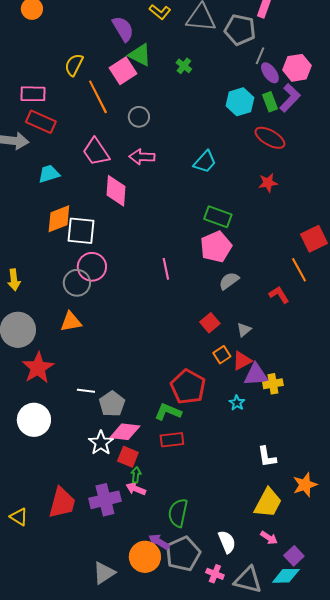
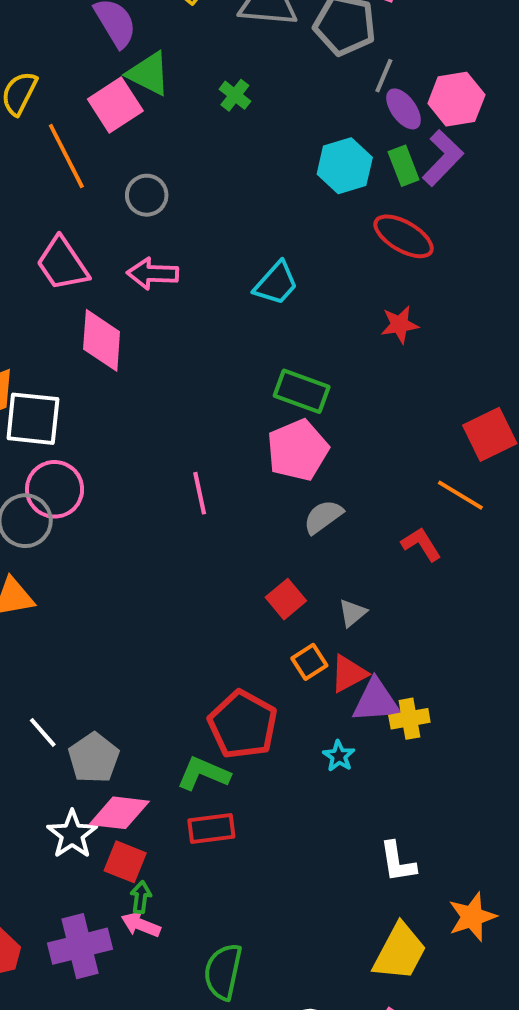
orange line: (299, 270) -> (460, 495), turned -30
white line: (86, 391) -> (43, 732), turned 42

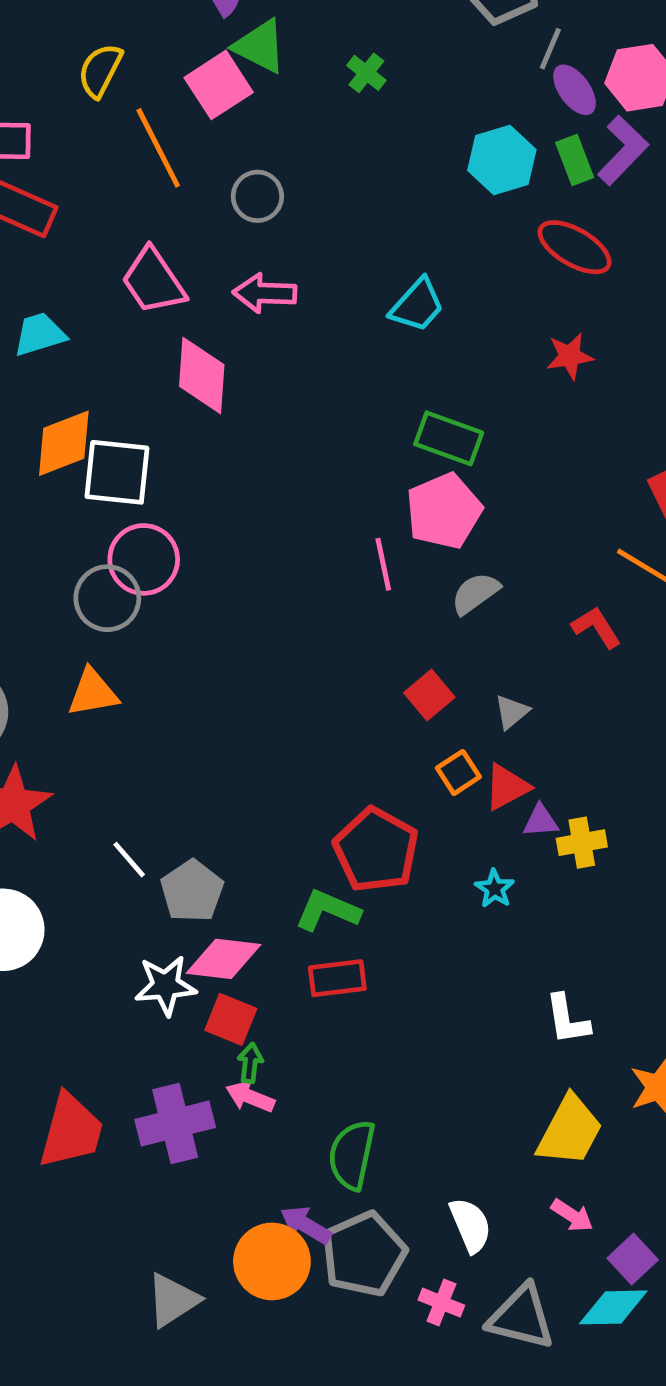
pink line: (200, 493) -> (383, 564), moved
purple triangle: (376, 701) -> (541, 821), size x0.6
white star: (72, 834) -> (165, 985), turned 30

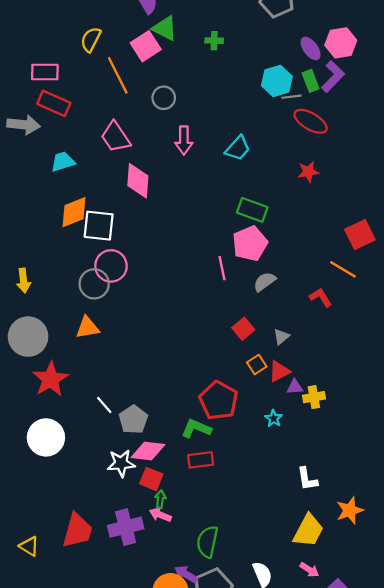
gray line: (550, 49) -> (291, 97), moved, turned 60
green cross: (366, 73) -> (214, 41), turned -36
pink arrow: (265, 293) -> (184, 140), moved, turned -92

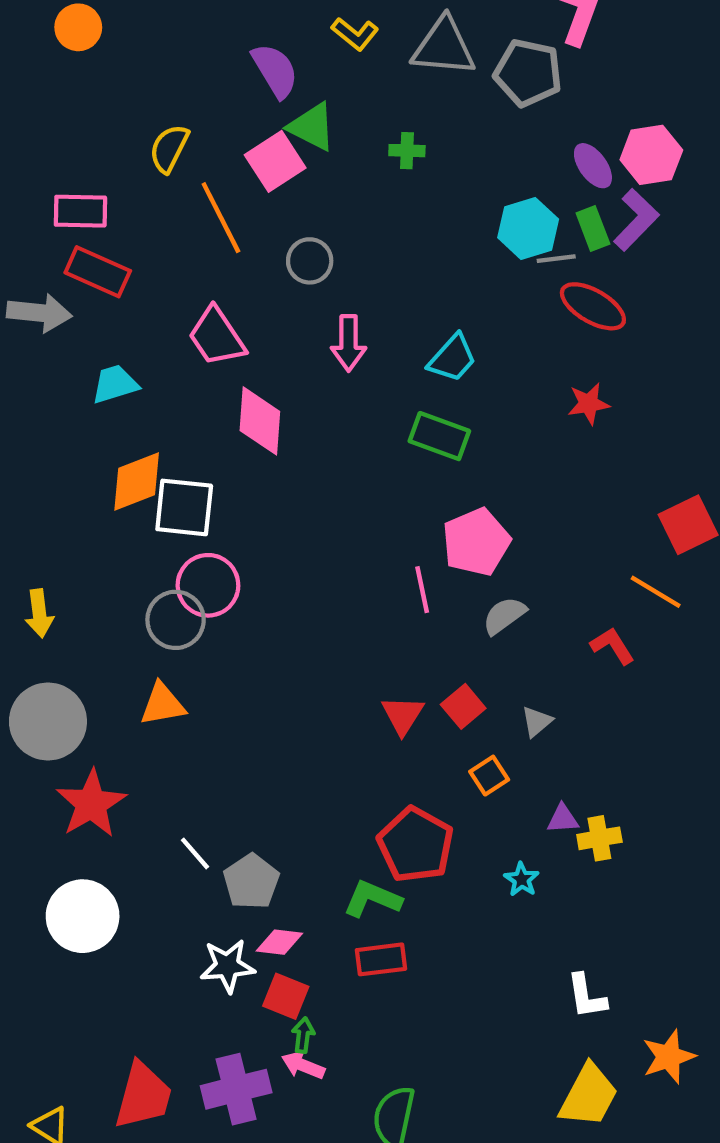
green rectangle: (252, 210) -> (439, 436), moved
red triangle: (279, 371) -> (403, 715), moved, turned -30
pink diamond: (148, 451) -> (279, 942), size x0.7

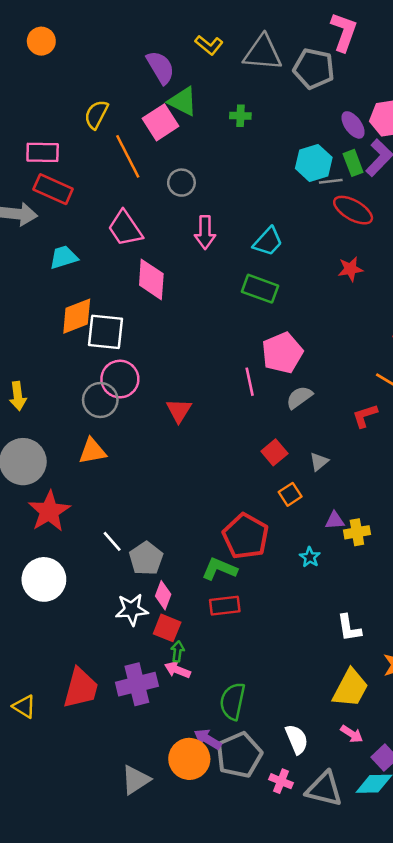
red L-shape: (612, 646) -> (365, 416), turned -76
red triangle: (403, 715) -> (179, 410), moved
pink diamond: (279, 942) -> (163, 595), turned -76

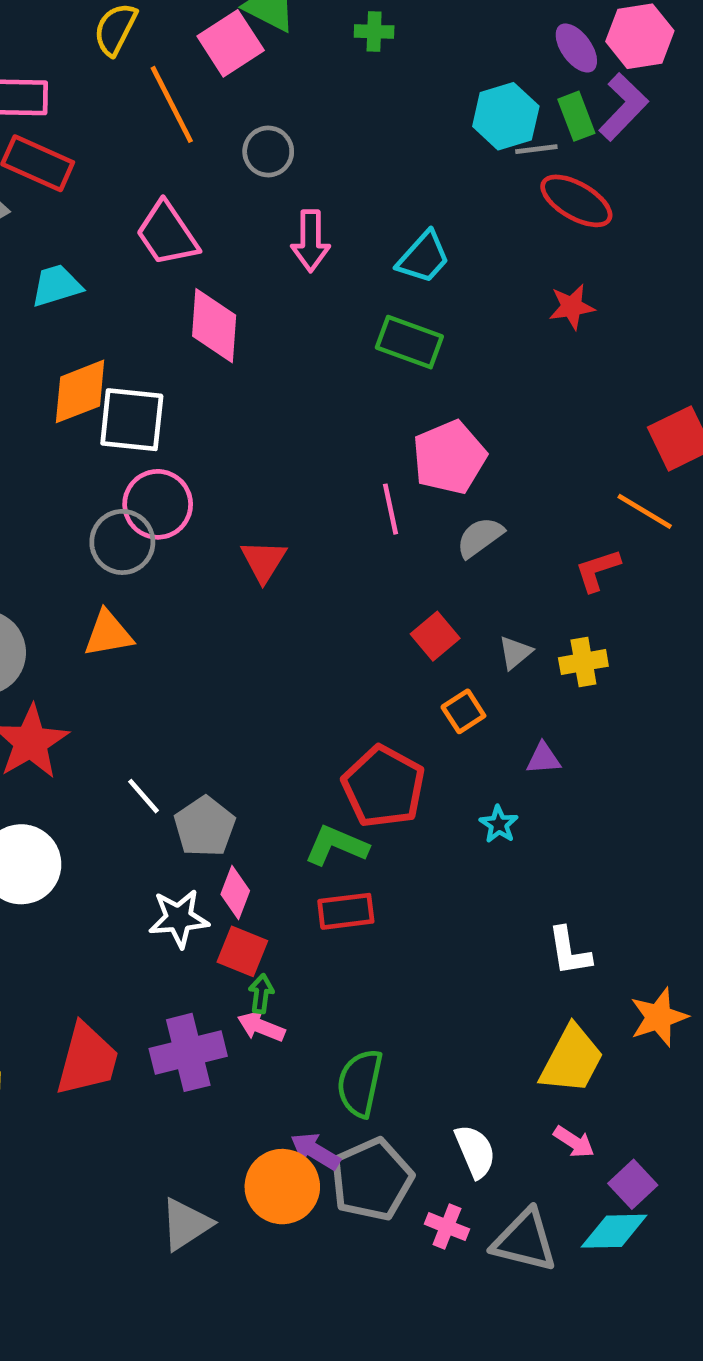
yellow cross: (357, 532) -> (583, 662), moved

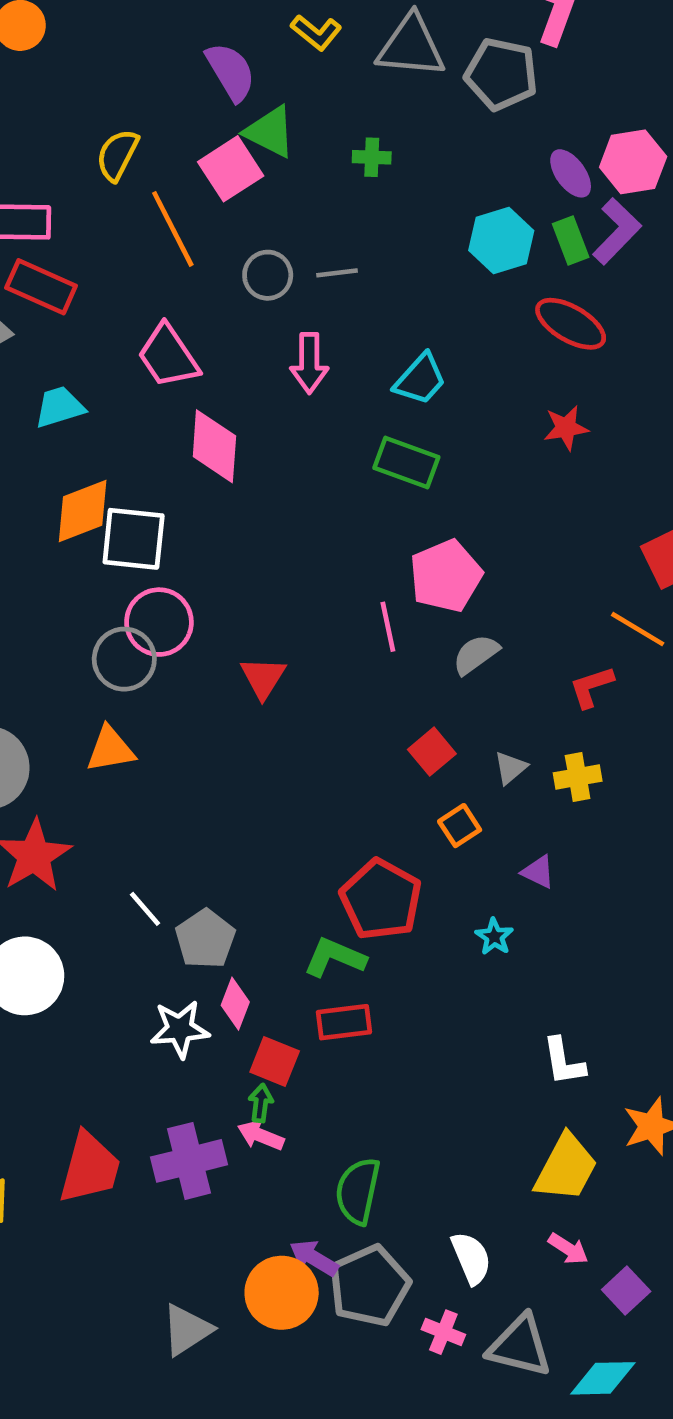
gray line: (536, 149) -> (337, 273), moved
purple triangle: (543, 758) -> (538, 872), turned 30
red square: (242, 951) -> (275, 1061), moved
cyan diamond: (614, 1231) -> (603, 1378), moved

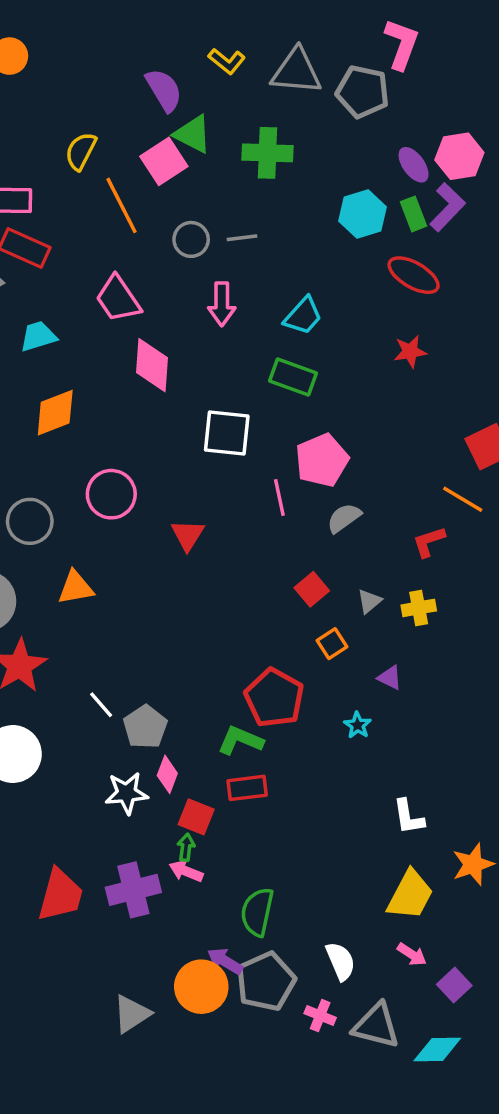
green cross: (372, 157) -> (268, 153), size x1.8
white square: (134, 539) -> (227, 433), moved
gray circle: (124, 659) -> (30, 521), moved

